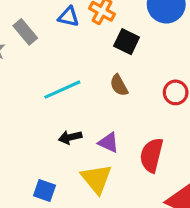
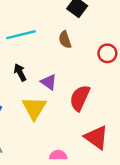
black arrow: (70, 137) -> (20, 72), turned 66

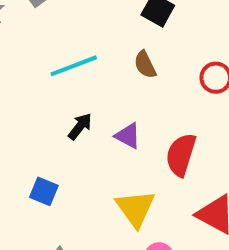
black arrow: (20, 72) -> (80, 126), turned 72
yellow triangle: (34, 108) -> (135, 208), moved

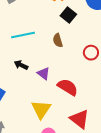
black arrow: (80, 126) -> (21, 65), turned -112
red semicircle: (181, 155) -> (68, 87), turned 95

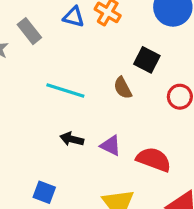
black square: (68, 15) -> (147, 60), moved
cyan line: (23, 35) -> (65, 91), turned 40

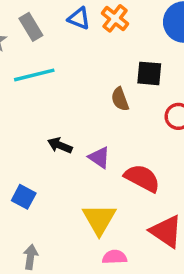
black square: (147, 60) -> (149, 73), turned -30
cyan line: (65, 91) -> (34, 75), moved, turned -39

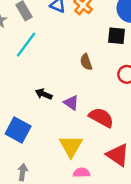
black square: (149, 73) -> (116, 36), moved
cyan line: (34, 75) -> (26, 45), turned -40
blue square: (24, 197) -> (18, 130), size x1.5

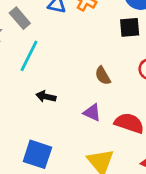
brown semicircle: (86, 62) -> (103, 76), moved
black arrow: (44, 94) -> (46, 97), moved

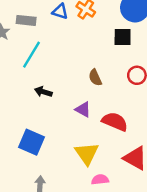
gray rectangle: (20, 18) -> (26, 20), turned -48

